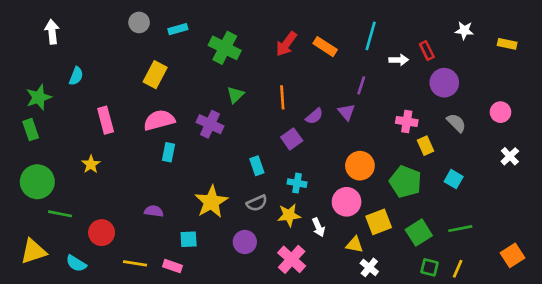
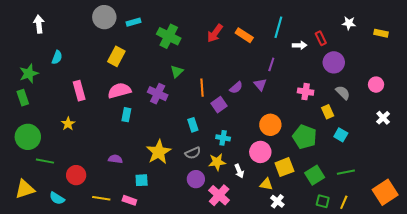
gray circle: (139, 22) -> (104, 17), size x1.5
orange line: (282, 97) -> (202, 88), moved
yellow rectangle: (426, 146) -> (328, 112), moved
purple circle: (245, 242) -> (196, 179), moved
orange square: (513, 255) -> (385, 192), size x1.4

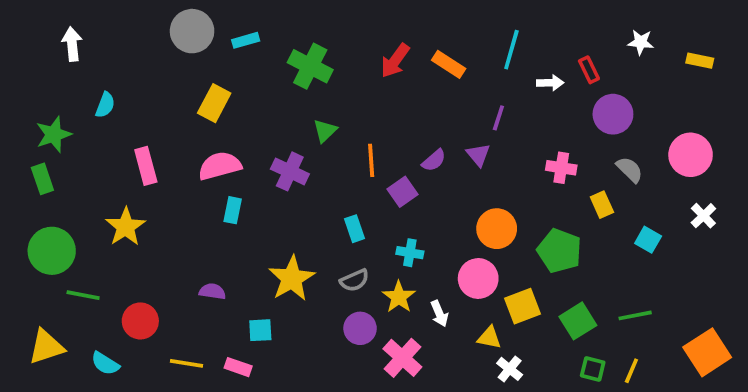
pink circle: (376, 85) -> (691, 155), size x1.5
yellow star: (68, 124) -> (126, 227), size x1.5
cyan square: (341, 135) -> (648, 240), moved
yellow star: (217, 162) -> (399, 297), turned -30

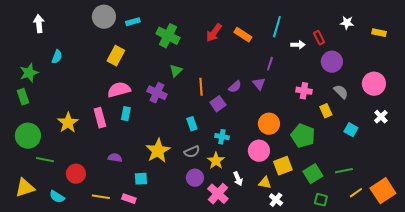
pink rectangle: (146, 166) -> (100, 118), moved
white arrow: (439, 314) -> (238, 179), moved
yellow line: (631, 371) -> (356, 193), moved, turned 32

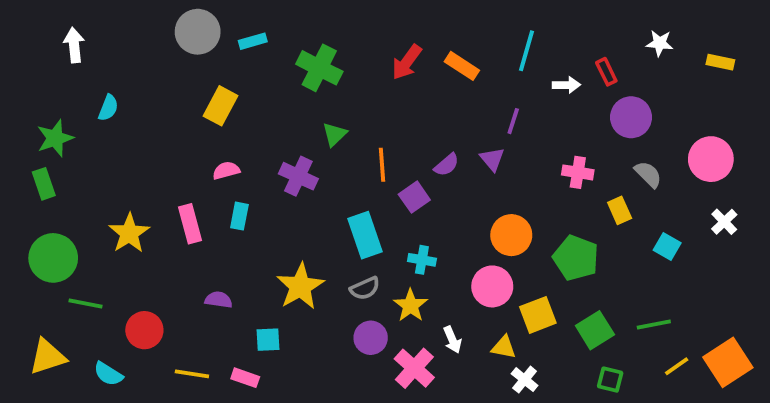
pink semicircle: (119, 90) -> (226, 170), size x0.6
cyan rectangle: (192, 124) -> (365, 235), size x1.6

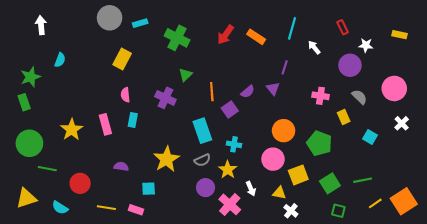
white star: (660, 43) -> (366, 45), moved
red rectangle: (606, 72) -> (343, 27), moved
white arrow: (566, 85) -> (314, 47), turned -128
pink semicircle: (226, 170) -> (125, 95), turned -80

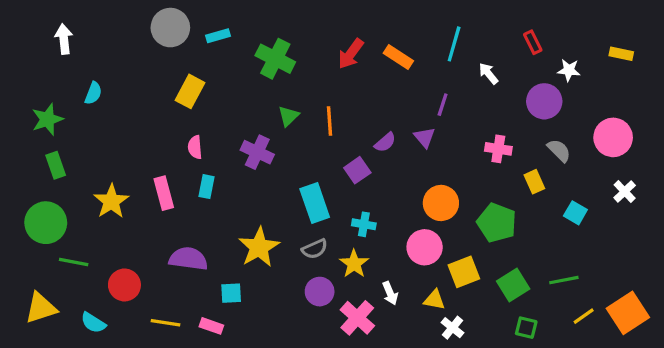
orange line: (212, 92) -> (329, 121), moved
green rectangle: (24, 102) -> (56, 165), moved
purple semicircle: (121, 166) -> (188, 259), size x1.6

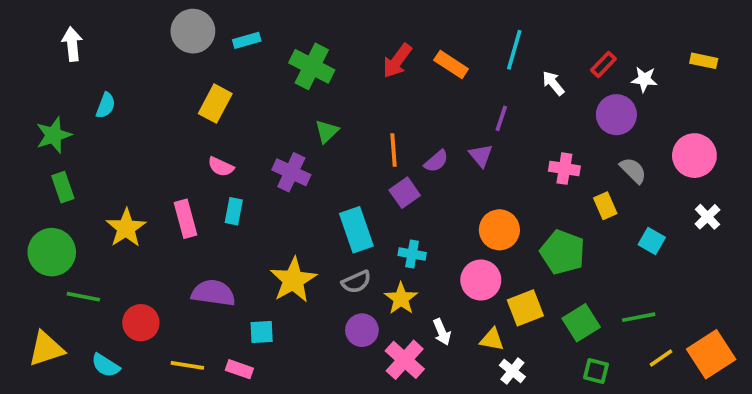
red rectangle: (533, 42) -> (603, 65), moved, turned 70
orange line: (329, 121) -> (394, 150), moved
pink semicircle: (195, 147) -> (221, 167), turned -60

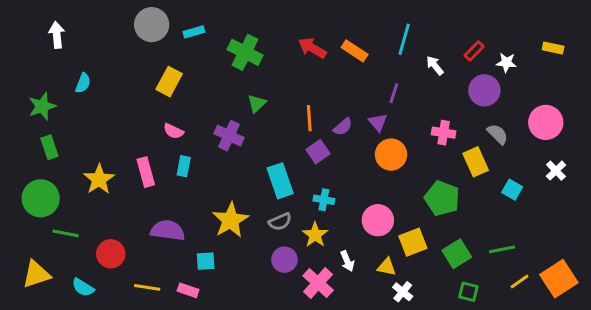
red arrow: (397, 61) -> (312, 48), turned 84
yellow rectangle: (605, 206) -> (476, 162), size x1.4
orange circle: (499, 230) -> (391, 155), moved

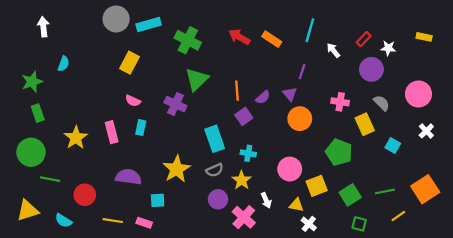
cyan rectangle: (194, 32) -> (149, 25), size x1.5
green triangle: (257, 103) -> (197, 79), size x1.6
orange square: (559, 279) -> (425, 189), moved

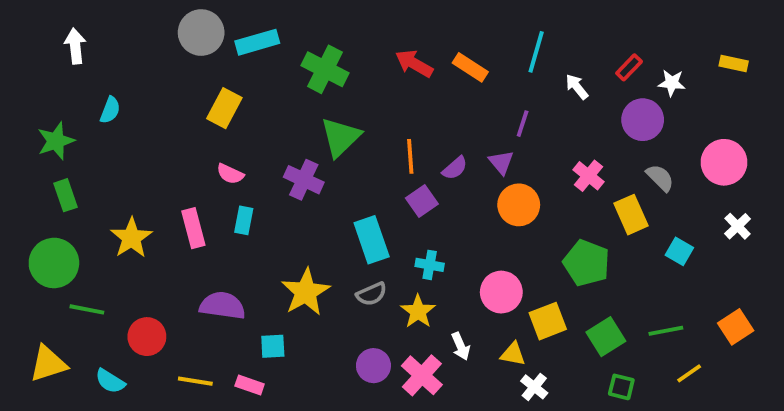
pink cross: (340, 102) -> (588, 176), turned 30
orange square: (425, 189) -> (736, 327), size x0.7
purple circle: (218, 199) -> (373, 366), moved

